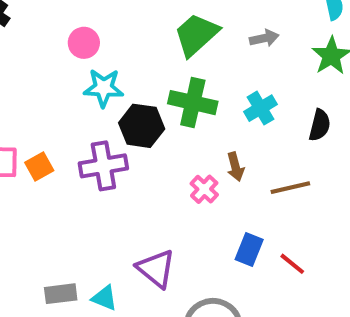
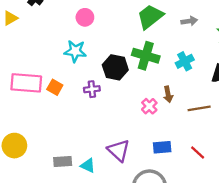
cyan star: (103, 88) -> (75, 51), moved
purple cross: (103, 166) -> (92, 89), size x0.6
orange square: (39, 167) -> (55, 87), turned -35
blue rectangle: (249, 250) -> (162, 147), moved, turned 60

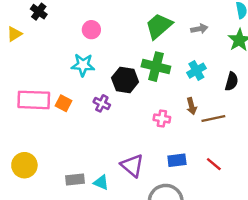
purple cross: (92, 89) -> (102, 103), turned 35
brown arrow: (168, 94) -> (192, 106), moved
pink cross: (149, 106) -> (162, 118), turned -35

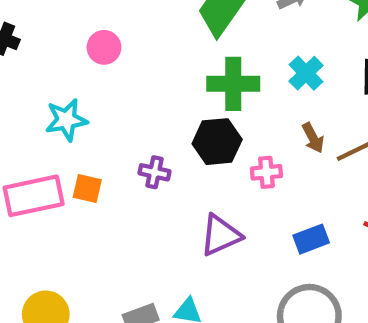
cyan star: (83, 65) -> (66, 120), moved
black hexagon: (125, 80) -> (217, 142), moved
purple triangle: (132, 166) -> (220, 235), moved, turned -50

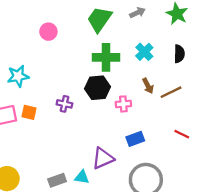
pink circle: (104, 47) -> (48, 32), moved
purple triangle: (220, 235) -> (103, 158), moved
blue rectangle: (311, 239) -> (135, 139), moved

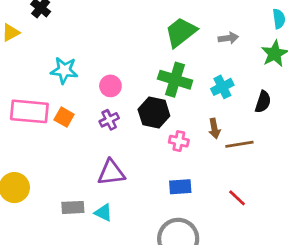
pink circle: (48, 32) -> (110, 86), moved
purple cross: (64, 104) -> (109, 120), turned 35
purple triangle: (103, 158) -> (111, 172), moved

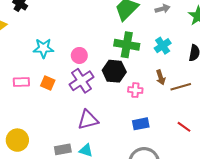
pink rectangle: (29, 111) -> (21, 82), size x0.6
purple cross: (109, 120) -> (82, 81), size x1.6

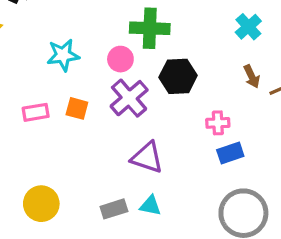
green cross: (127, 45) -> (150, 28), moved
pink cross: (135, 90) -> (218, 123), moved
purple triangle: (88, 120) -> (147, 158), turned 40

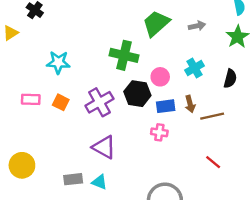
pink circle: (120, 59) -> (160, 77), moved
blue rectangle: (230, 153) -> (166, 106), moved

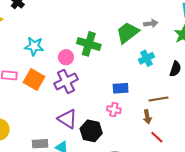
green trapezoid: (156, 23) -> (127, 33), moved
pink circle: (160, 77) -> (66, 57), moved
black hexagon: (137, 94) -> (91, 131), moved
orange square: (61, 102) -> (34, 79), size x1.5
brown arrow: (190, 104) -> (147, 117), moved

